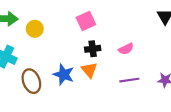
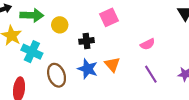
black cross: (93, 49) -> (87, 41), moved
purple line: (129, 80) -> (151, 74), turned 66

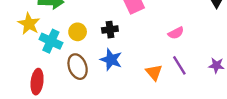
yellow circle: (60, 25) -> (78, 32), moved
orange triangle: (112, 65) -> (154, 72), moved

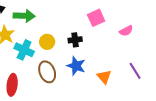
pink semicircle: (176, 33) -> (126, 31), moved
orange triangle: (154, 72) -> (104, 77), moved

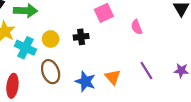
pink semicircle: (126, 31) -> (137, 27), turned 96
blue star: (76, 66) -> (85, 81), moved

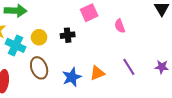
orange triangle: (113, 77) -> (97, 73), turned 49
blue star: (85, 81) -> (72, 77), turned 30

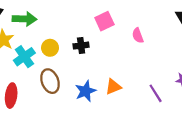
cyan cross: (16, 45) -> (24, 57), turned 30
purple line: (129, 67) -> (156, 93), moved

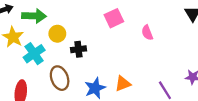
black cross: (81, 46) -> (78, 49), moved
yellow circle: (50, 48) -> (57, 34), moved

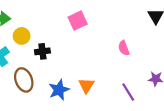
pink semicircle: (147, 33) -> (124, 48), moved
orange triangle: (123, 84) -> (86, 85), turned -35

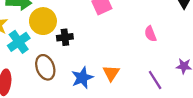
yellow circle: (22, 36) -> (43, 21), size x1.5

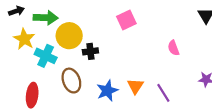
cyan cross: (19, 42) -> (46, 56), turned -30
purple line: (155, 80) -> (163, 93), moved

